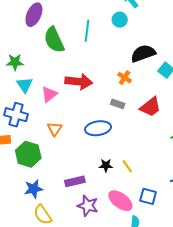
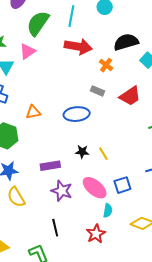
green semicircle: (54, 40) -> (38, 23), turned 56
red arrow: (79, 82) -> (78, 47), moved
pink triangle: (49, 94) -> (27, 51), moved
orange triangle: (55, 129) -> (33, 112), turned 42
blue square: (148, 196) -> (122, 185), turned -36

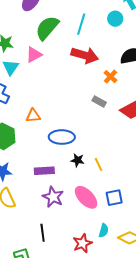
blue ellipse: (77, 114) -> (62, 137), moved
cyan semicircle: (108, 211) -> (104, 231), moved

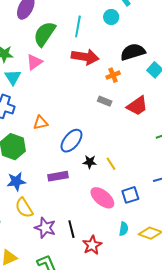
orange cross: (111, 77) -> (113, 75), turned 32
blue ellipse: (62, 137) -> (71, 141), turned -45
purple star: (53, 197) -> (45, 228), moved
black line: (43, 233) -> (71, 229), moved
red star: (82, 243) -> (92, 245), moved

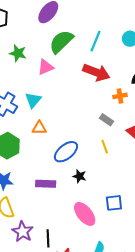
cyan triangle: (13, 77) -> (33, 100), moved
yellow line: (111, 164) -> (105, 147), moved
blue square: (130, 195) -> (114, 203), moved

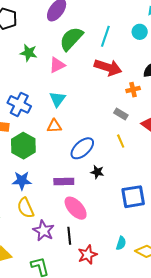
cyan triangle: (33, 100) -> (57, 99), moved
blue square: (114, 203) -> (133, 197), size x1.4
pink ellipse: (85, 214) -> (76, 208), moved

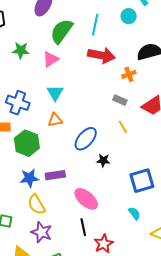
purple rectangle: (64, 182) -> (55, 175), moved
purple star: (44, 231) -> (42, 232), moved
cyan semicircle: (121, 243) -> (134, 213), moved, turned -48

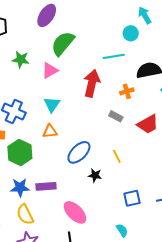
cyan line: (95, 25) -> (114, 56), moved, turned 65
red arrow: (101, 55) -> (92, 83), moved, turned -92
yellow line: (123, 127) -> (117, 156), moved
blue square: (142, 181) -> (132, 198), size x0.7

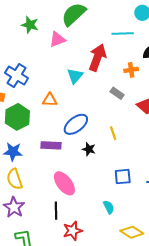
cyan triangle: (52, 104) -> (75, 76), moved
purple rectangle: (46, 186) -> (51, 145), moved

